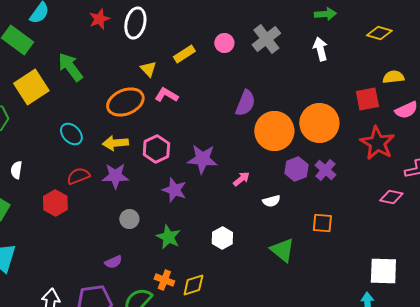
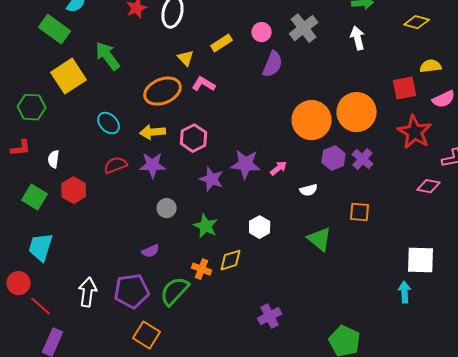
purple semicircle: (245, 103) -> (273, 64), moved
purple star: (202, 159) -> (246, 164), moved
red hexagon: (55, 203) -> (74, 190), moved
yellow diamond: (193, 285) -> (231, 260), moved

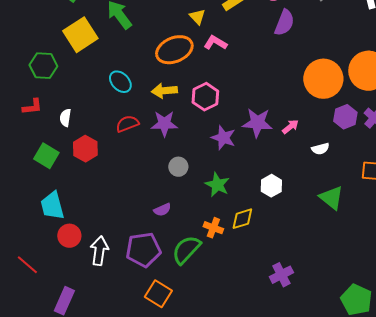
cyan trapezoid: (41, 247) -> (52, 206), turned -32
red circle: (19, 283) -> (69, 236), moved
red line: (41, 306) -> (27, 265), moved

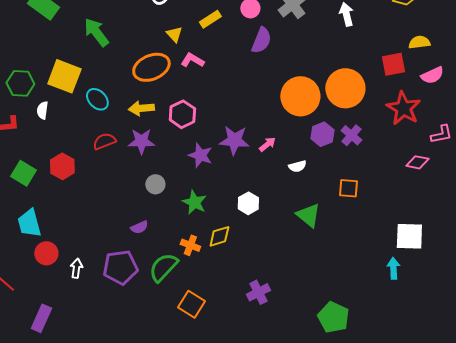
yellow square: (80, 35) -> (64, 76), moved, turned -36
white semicircle: (65, 118) -> (42, 110), moved
white arrow: (99, 251) -> (76, 268), size x0.7
orange square: (158, 294) -> (191, 304), moved

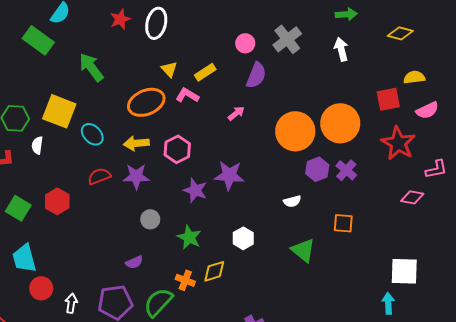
yellow rectangle: (210, 19) -> (205, 72), moved
pink arrow: (267, 144) -> (236, 113), moved

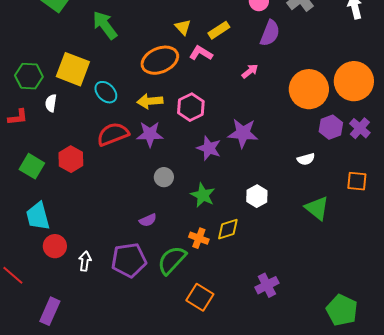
red semicircle: (99, 176) -> (113, 134), size x1.4

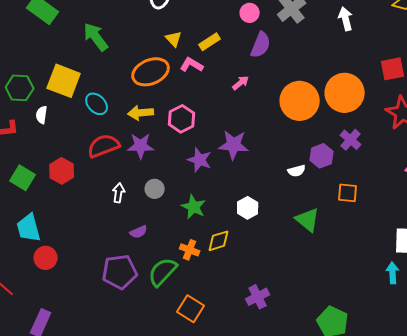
purple hexagon: (331, 127) -> (322, 156), moved
white arrow: (85, 261) -> (119, 193), moved

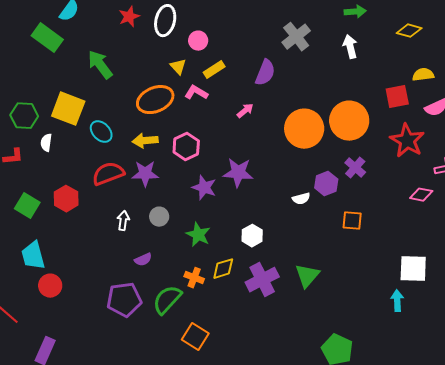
pink circle: (250, 13) -> (198, 41), moved
green triangle: (308, 220) -> (307, 276), moved, turned 32
purple cross: (258, 297) -> (262, 280), moved, size x1.4

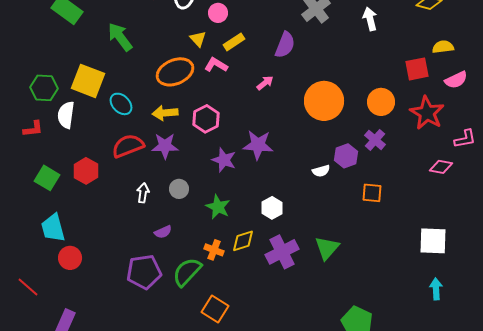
orange circle: (349, 121) -> (381, 102), moved, size x0.7
white semicircle: (46, 143) -> (66, 115), size x1.5
cyan arrow: (397, 301) -> (436, 289), moved

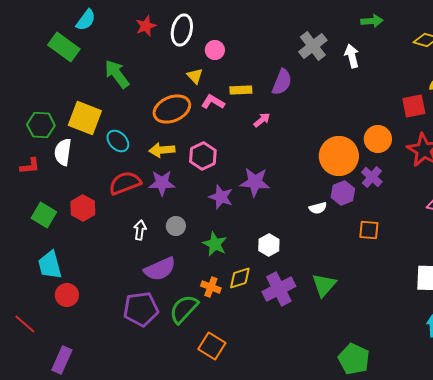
white arrow: (370, 19) -> (352, 56), moved
yellow rectangle: (234, 42) -> (241, 90), moved, turned 30
orange circle: (324, 101) -> (339, 156), moved
purple semicircle: (163, 232) -> (160, 269), size x1.8

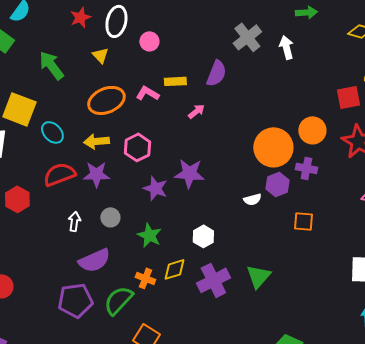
yellow triangle: (195, 76) -> (100, 55), moved
purple cross: (372, 177) -> (306, 168), turned -30

